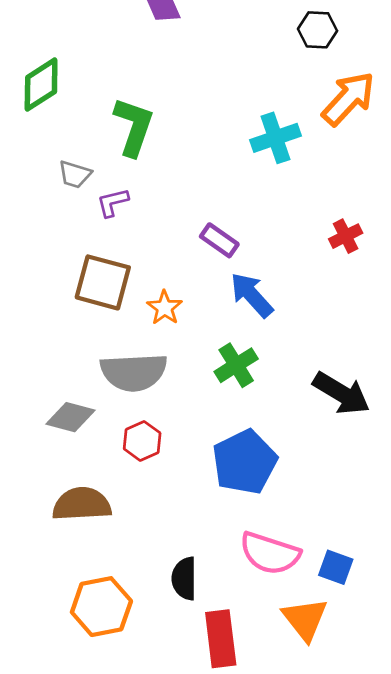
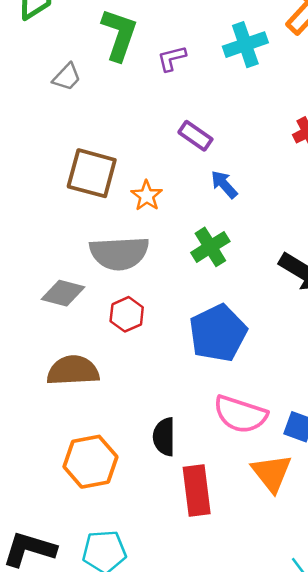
gray trapezoid: (75, 174) -> (67, 77), turned -64
purple L-shape: (113, 202) -> (172, 58), moved
blue arrow: (252, 295) -> (224, 184), size x0.7

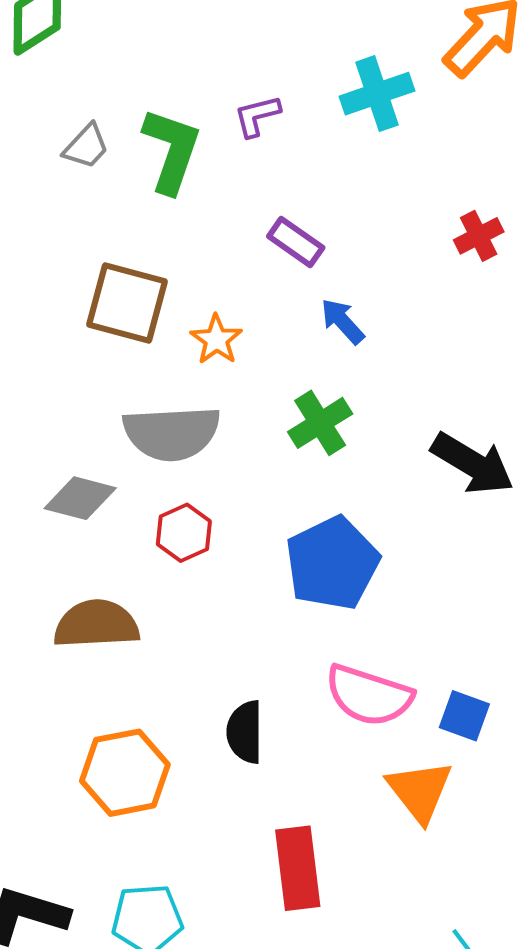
green L-shape: (119, 35) -> (172, 150), moved
red rectangle: (197, 490) -> (298, 868), moved

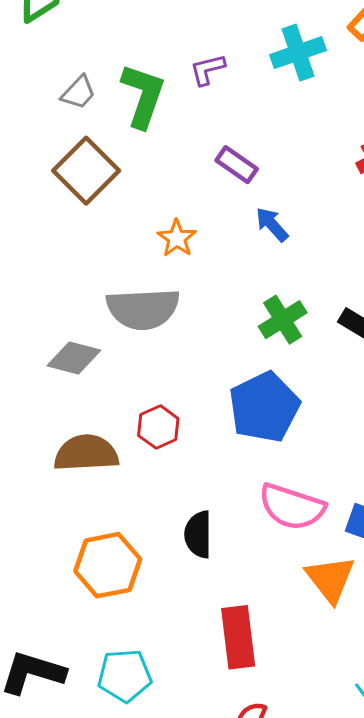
brown square: (127, 303) -> (86, 171), moved, turned 30
green cross: (320, 423) -> (283, 320), moved
red hexagon: (184, 533) -> (158, 427), moved

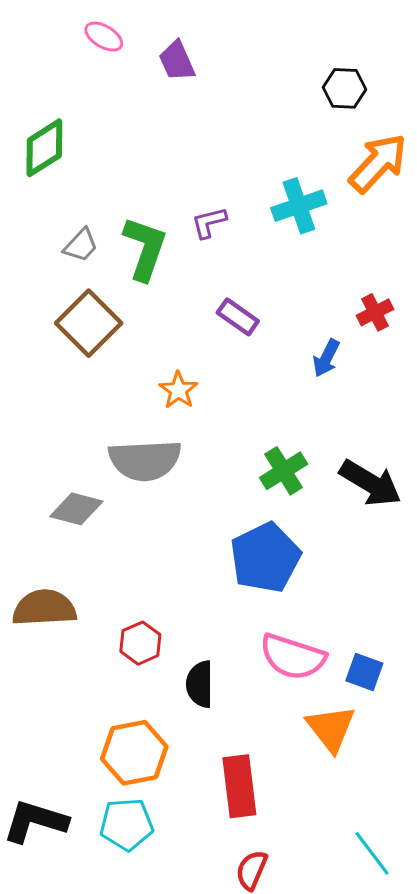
blue arrow: (272, 224) -> (326, 358), moved, turned -111
red hexagon: (158, 427) -> (140, 643), moved
brown semicircle: (86, 453) -> (44, 608), moved
orange hexagon: (108, 565) -> (134, 753), moved

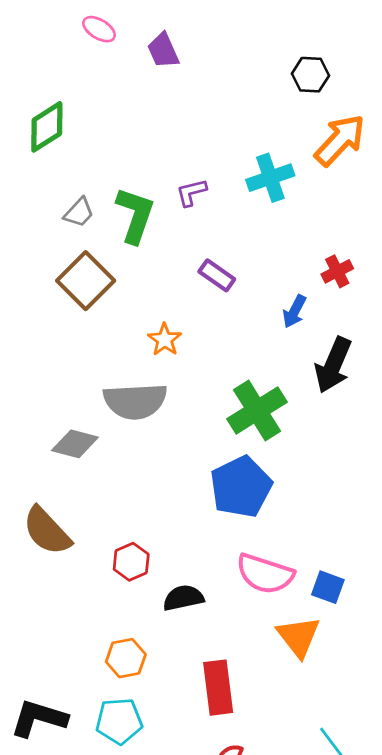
green cross: (284, 471) -> (257, 411), size x1.4
black arrow: (370, 483) -> (333, 365), moved, turned 82
brown semicircle: (44, 608) -> (47, 531), turned -130
black semicircle: (200, 684) -> (183, 598), turned 78
orange hexagon: (134, 753) -> (126, 658), size x0.7

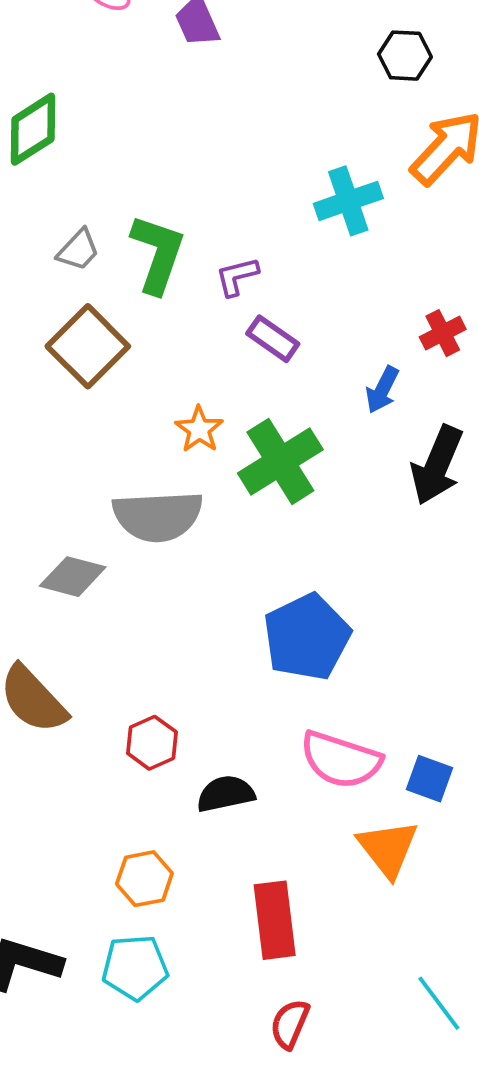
purple L-shape: (191, 192) -> (237, 276), moved
green cross: (257, 411) -> (280, 461), moved

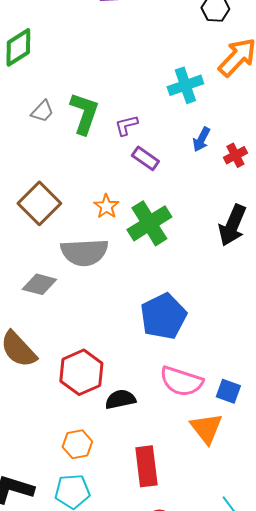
brown square: (88, 346) -> (39, 203), moved
blue arrow: (382, 390) -> (201, 139), moved
red hexagon: (152, 743) -> (81, 372), size x1.6

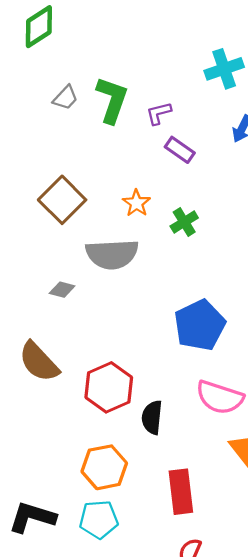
green cross: (149, 223) -> (184, 222), size x0.6
gray diamond: (39, 284) -> (62, 290), size x0.7
black semicircle: (120, 399) -> (152, 417), turned -72
orange hexagon: (77, 444) -> (104, 467), size x1.4

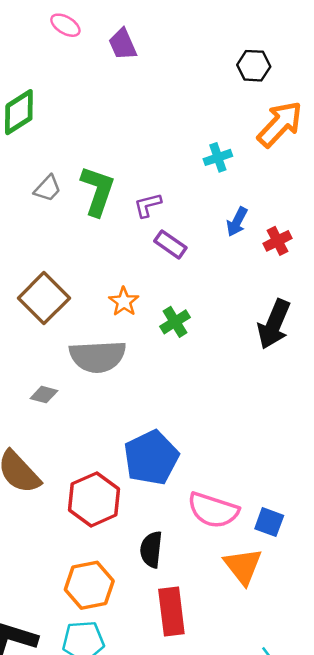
cyan cross: (224, 69) -> (218, 157), size x0.7
blue pentagon: (200, 325) -> (151, 458), moved
black semicircle: (152, 417) -> (151, 549), moved

